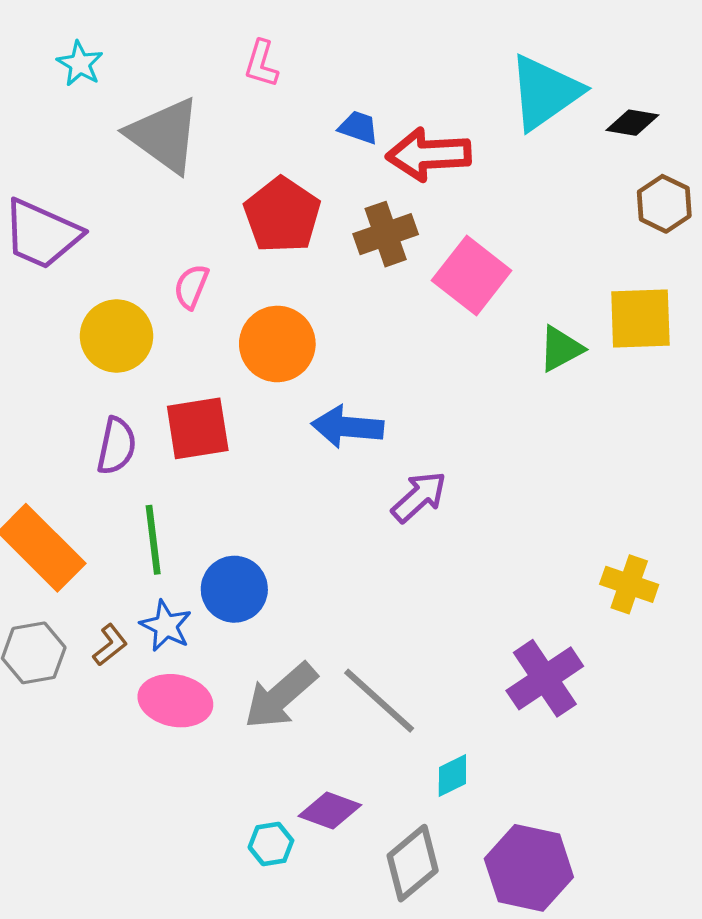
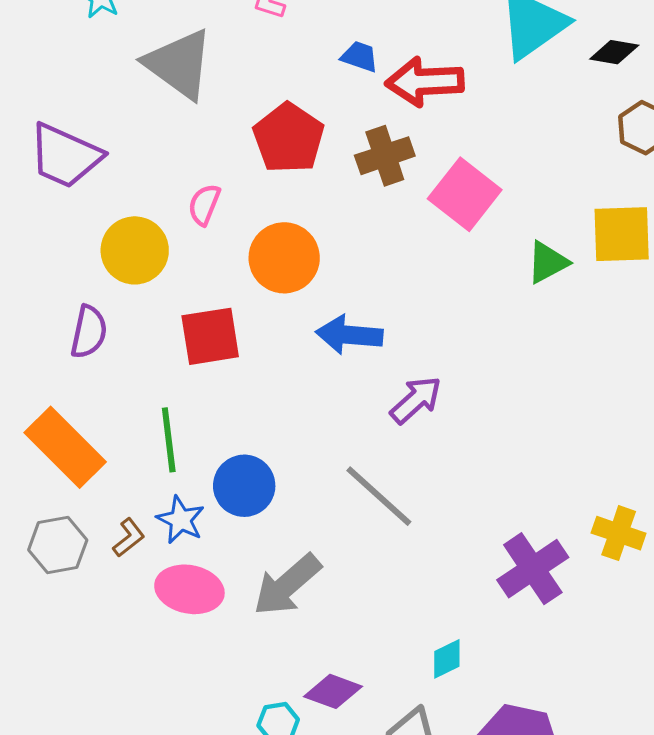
purple semicircle: (116, 446) -> (89, 332), moved
yellow cross: (629, 584) -> (619, 533), moved
gray line: (379, 701) -> (379, 496), moved

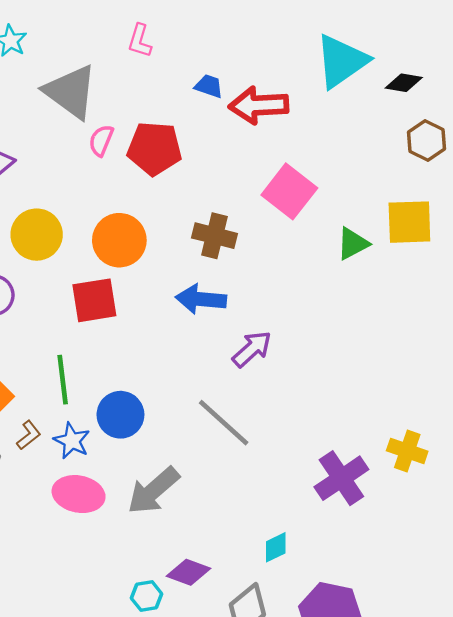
red pentagon: (289, 138) -> (154, 148), turned -30
brown cross: (385, 156) -> (215, 236), moved, turned 33
pink semicircle: (204, 205) -> (101, 140), moved
orange circle: (284, 258) -> (119, 240), moved
brown L-shape: (129, 538) -> (29, 435), moved

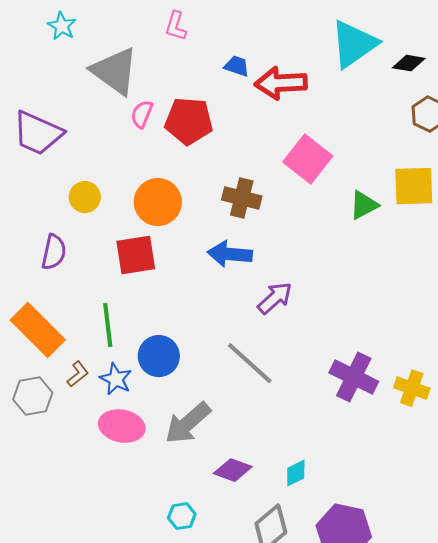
yellow circle: (37, 235) -> (85, 197), size x0.7
purple cross: (341, 478) -> (354, 377), moved, turned -30
purple diamond: (188, 572) -> (233, 470), moved

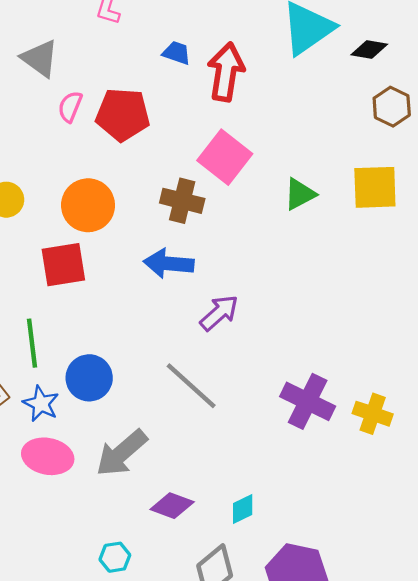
gray triangle: (115, 71) -> (40, 58), size x0.7
red arrow: (281, 83) -> (226, 72), turned 102
pink square: (308, 159) -> (225, 157), moved
green triangle: (364, 205) -> (300, 194), moved

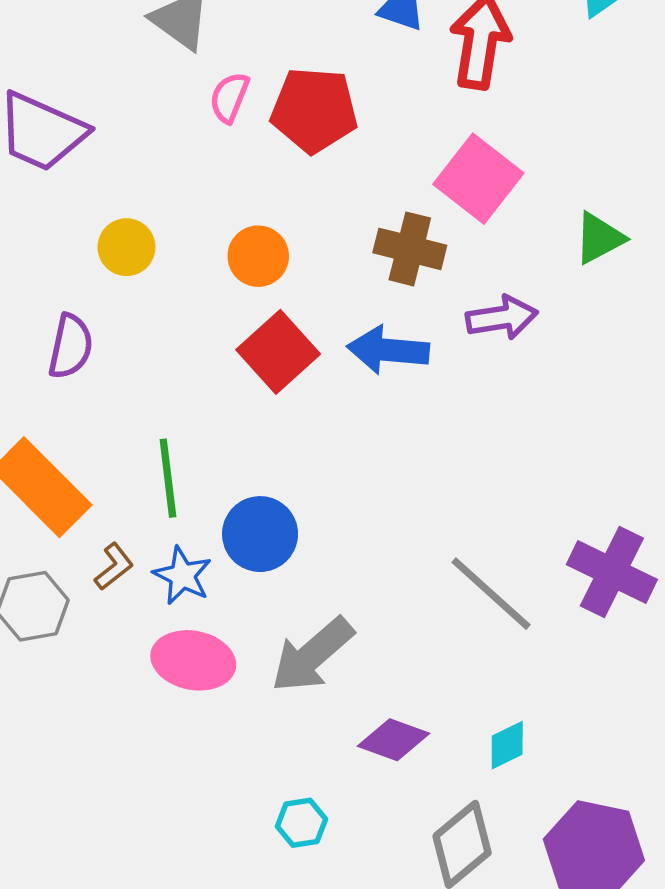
orange circle: (88, 205) -> (258, 256), size x0.7
red square: (63, 265) -> (278, 352), moved, turned -33
purple arrow: (219, 313) -> (502, 318), moved, turned 33
gray line: (191, 386) -> (491, 594), moved

